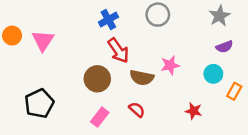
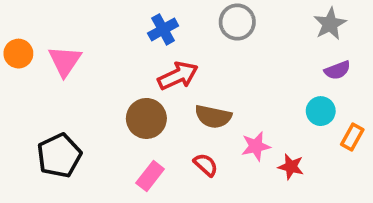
red arrow: (118, 50) -> (178, 76), turned -80
pink star: (170, 65) -> (256, 146), moved

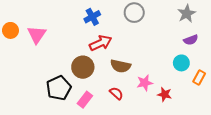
black pentagon: (59, 156) -> (59, 88), moved

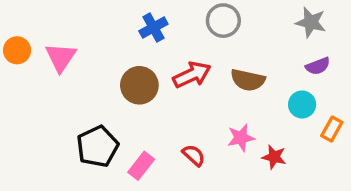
gray star: (187, 14) -> (311, 22), turned -30
red arrow: (101, 43) -> (192, 75), moved
brown semicircle: (121, 66) -> (248, 80), moved
brown circle: (83, 67) -> (139, 85), moved

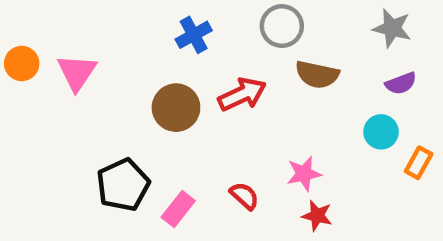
brown semicircle: (248, 80) -> (317, 75), moved
red star: (274, 157) -> (317, 216), moved

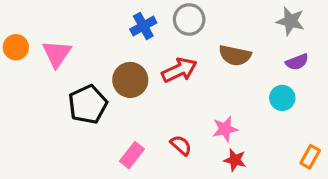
gray circle: (282, 26) -> (189, 19), moved
orange rectangle: (419, 163) -> (310, 157), moved
black pentagon: (123, 185) -> (88, 104), moved

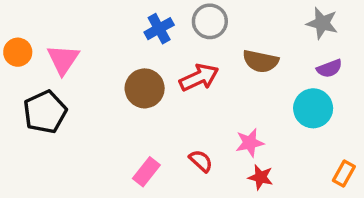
cyan circle: (282, 98) -> (313, 108), size x1.4
black pentagon: (88, 104) -> (45, 112), moved

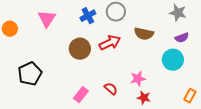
pink triangle: (63, 59) -> (47, 19), moved
black pentagon: (45, 112) -> (30, 74), moved

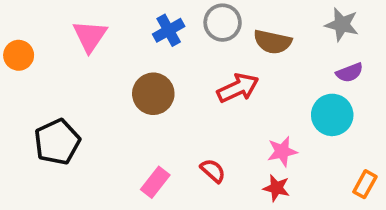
brown semicircle: (144, 34) -> (273, 42), moved
red arrow: (110, 43) -> (238, 88), moved
pink star: (138, 79) -> (282, 151), moved

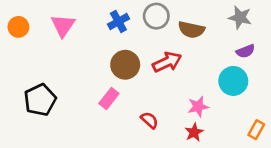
orange circle: (19, 55) -> (18, 27), moved
brown circle: (153, 94) -> (125, 65), moved
pink rectangle: (155, 182) -> (109, 99), moved
red star: (276, 188) -> (194, 132), turned 30

